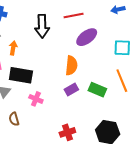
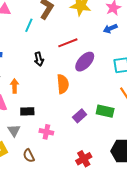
black arrow: (42, 26) -> (39, 59), size x0.6
orange semicircle: (71, 65) -> (63, 84), moved
black rectangle: (21, 75) -> (27, 111), size x0.6

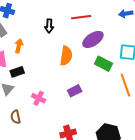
black rectangle: (27, 111) -> (17, 72), moved, turned -32
green rectangle: (105, 111) -> (104, 64), moved

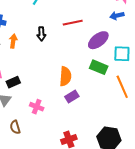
purple ellipse: (93, 39) -> (98, 40), moved
orange arrow: (19, 46) -> (13, 41), moved
orange semicircle: (66, 56) -> (65, 76), moved

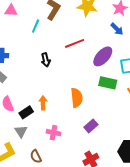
blue arrow: (117, 16) -> (117, 29), turned -112
orange arrow: (13, 41) -> (43, 103), moved
purple rectangle: (72, 97) -> (91, 126), moved

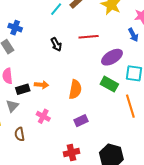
black arrow: (46, 60) -> (56, 44), turned -32
orange arrow: (43, 103) -> (42, 85), turned 80

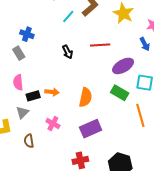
purple rectangle: (81, 121) -> (91, 129), size x1.5

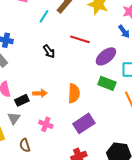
red line: (100, 45) -> (80, 39), turned 30

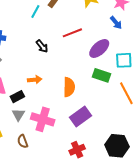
red line: (80, 39) -> (72, 33), turned -36
orange arrow: (40, 93) -> (35, 80), moved
gray triangle: (14, 118) -> (18, 115), moved
pink cross: (46, 124) -> (43, 119), size x1.6

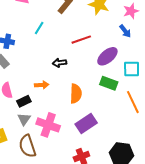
cyan line: (35, 12) -> (39, 28), moved
black arrow: (42, 46) -> (59, 63), moved, turned 120
brown semicircle: (23, 141) -> (27, 146), size x1.6

